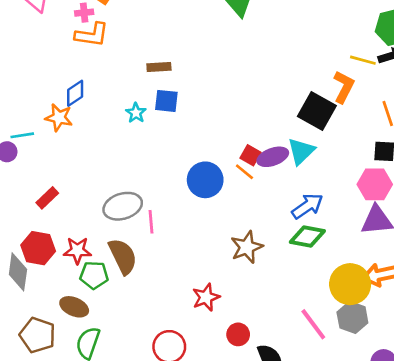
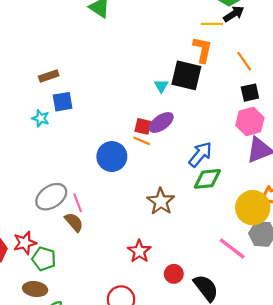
cyan triangle: (301, 151) -> (161, 86), moved, size x0.6
brown semicircle: (123, 256) -> (74, 222), moved, size x0.7
green pentagon: (94, 275) -> (44, 259), turned 30

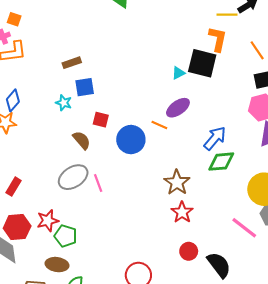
cyan triangle: (161, 86) -> (178, 73), turned 32
red square: (143, 126) -> (101, 120), moved
brown semicircle: (74, 222) -> (82, 140), moved
red star: (139, 251) -> (182, 212), moved

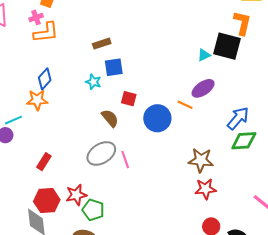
brown star: (177, 182) -> (201, 160), turned -30
red star: (182, 212) -> (205, 189), turned 30

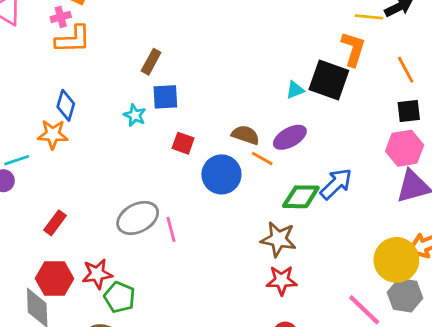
brown rectangle: (102, 44) -> (151, 62), turned -48
blue diamond: (45, 79) -> (66, 105), turned -30
brown semicircle: (110, 118) -> (246, 135), moved, turned -36
green diamond: (244, 141) -> (301, 197), moved

